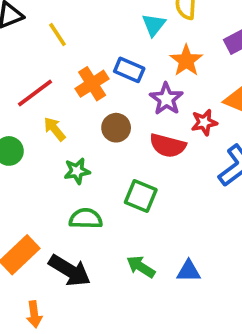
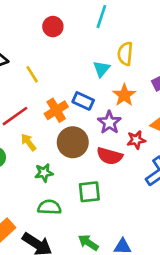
brown circle: (116, 128) -> (73, 142), size x1.5
green square: (141, 196) -> (89, 192), turned -30

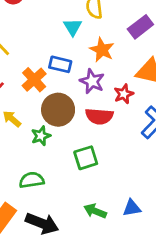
green star: (44, 173) -> (41, 136), moved
green semicircle: (49, 207) -> (32, 180), moved

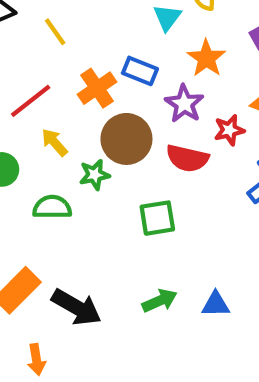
green semicircle: (32, 180) -> (52, 207), moved
green arrow: (95, 211) -> (160, 301), turned 125

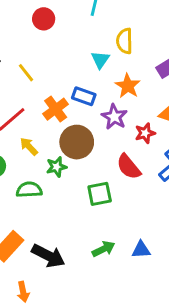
red semicircle: (187, 158) -> (129, 167), moved, turned 40

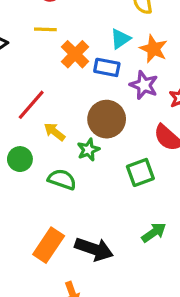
cyan triangle: (100, 60) -> (120, 39), moved, turned 30
yellow line: (26, 73) -> (45, 29), moved, turned -42
orange cross: (56, 109) -> (75, 54), moved
green semicircle: (29, 190) -> (62, 179), turned 30

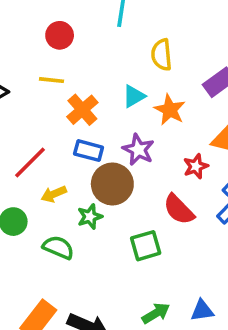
blue rectangle: (107, 67) -> (89, 151), moved
purple star: (144, 85) -> (138, 150), moved
yellow arrow: (55, 132) -> (54, 194), turned -65

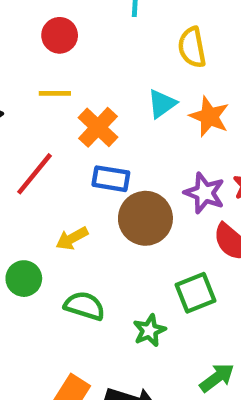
purple star: (138, 150) -> (204, 193), moved
red line: (30, 162) -> (34, 174), moved
green star: (90, 217) -> (149, 330), moved

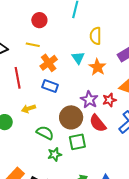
cyan triangle: (162, 104) -> (78, 58), turned -40
red line: (34, 174) -> (18, 78), turned -60
brown circle: (145, 218) -> (71, 117), moved
green semicircle: (84, 306) -> (45, 133), moved

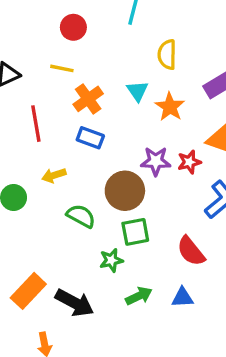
purple star: (89, 100) -> (156, 161), turned -30
red semicircle: (98, 123) -> (191, 251), moved
green star: (55, 154) -> (111, 260), moved

